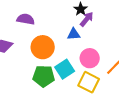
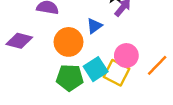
blue triangle: (74, 34) -> (94, 26), moved, turned -32
yellow square: (89, 82) -> (117, 73), moved

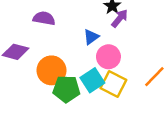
orange circle: (68, 42) -> (51, 70), moved
pink circle: (126, 56) -> (108, 57), moved

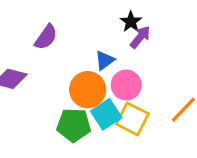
purple semicircle: (44, 18) -> (46, 37), turned 115
orange circle: (51, 70) -> (88, 90), moved

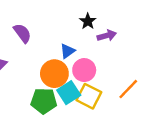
purple semicircle: (46, 37) -> (22, 33), turned -72
purple arrow: (140, 37) -> (107, 36), moved, turned 36

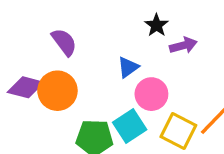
orange circle: (54, 74) -> (57, 91), moved
yellow square: (89, 96) -> (178, 131), moved

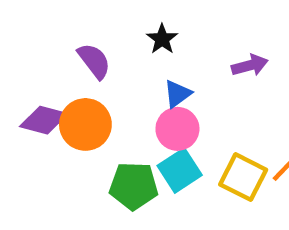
black star: (157, 25) -> (162, 39), moved
pink circle: (151, 94) -> (177, 129), moved

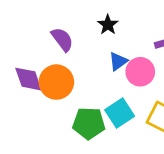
purple diamond: (44, 120) -> (28, 79), turned 56
pink circle: (177, 129) -> (140, 72), moved

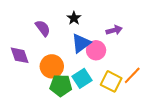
blue triangle: (118, 61) -> (81, 43), size x1.5
orange circle: (56, 82) -> (52, 66), moved

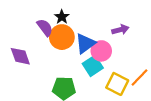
black star: (74, 18) -> (62, 17), moved
orange circle: (52, 66) -> (62, 37), moved
cyan square: (82, 78) -> (93, 66), moved

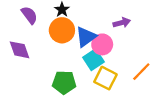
purple semicircle: (45, 27) -> (29, 15), moved
yellow square: (117, 84) -> (105, 78), moved

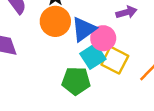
yellow square: (105, 78) -> (115, 60), moved
green pentagon: (64, 82) -> (76, 81), moved

